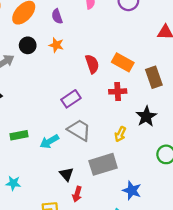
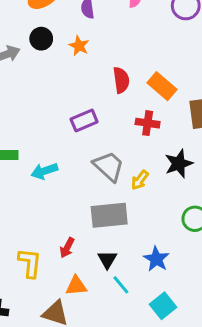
gray trapezoid: (79, 130) -> (109, 166), moved
black triangle: (66, 174) -> (107, 260), moved
blue star: (132, 190) -> (156, 259), moved

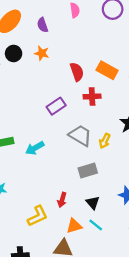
red cross: (148, 123) -> (92, 96), moved
gray rectangle: (109, 215) -> (88, 171), size x0.7
yellow L-shape: (30, 263) -> (38, 216), turned 70
cyan line: (121, 285) -> (96, 225), moved

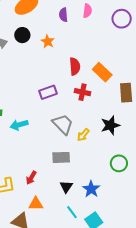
purple semicircle: (42, 25) -> (63, 15), moved
black triangle: (93, 203) -> (66, 187), moved
cyan line: (96, 225) -> (72, 212), moved

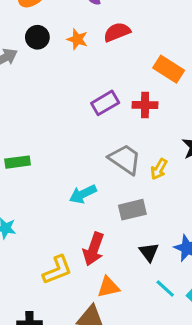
red semicircle: (75, 66) -> (117, 32), moved, turned -96
purple rectangle: (48, 92) -> (105, 103), moved
cyan arrow: (19, 125) -> (83, 194), moved
red arrow: (31, 178) -> (94, 249), size x1.5

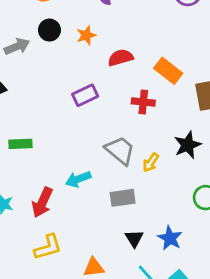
red semicircle: (117, 32) -> (120, 58), moved
orange star: (77, 39) -> (86, 35), turned 30
purple rectangle: (105, 103) -> (85, 95), moved
red arrow: (94, 249) -> (42, 202), moved

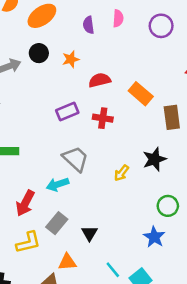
red cross: (143, 102) -> (103, 118), moved
gray trapezoid: (120, 150) -> (75, 159), moved
gray rectangle: (123, 198) -> (57, 223), moved, turned -45
blue star: (170, 238) -> (154, 237), moved
black triangle: (134, 239) -> (89, 233), moved

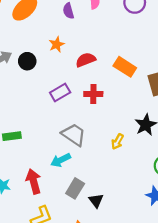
black circle: (39, 53) -> (27, 61), moved
red arrow: (25, 203) -> (34, 181), turned 145
gray rectangle: (57, 223) -> (75, 188), moved

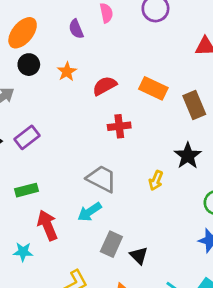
black circle: (27, 61) -> (29, 65), moved
purple rectangle: (60, 93) -> (27, 137), moved
red arrow: (34, 181) -> (47, 225), moved

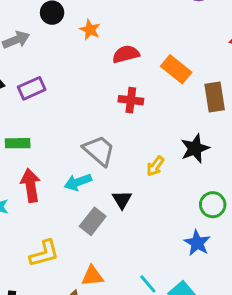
orange star: (67, 72) -> (90, 30), turned -30
black triangle: (139, 256) -> (122, 200), moved

